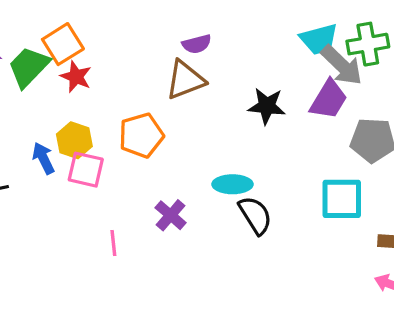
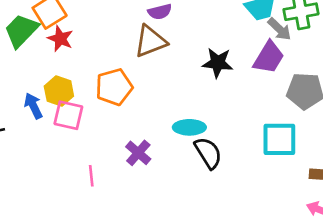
gray arrow: (342, 65) -> (279, 29), size x0.7

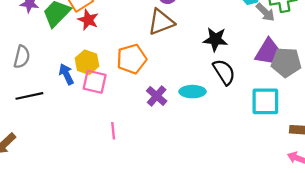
purple trapezoid: (269, 57) -> (268, 51), moved
purple cross: (138, 153) -> (157, 96), moved
black semicircle: (208, 153) -> (224, 72), moved

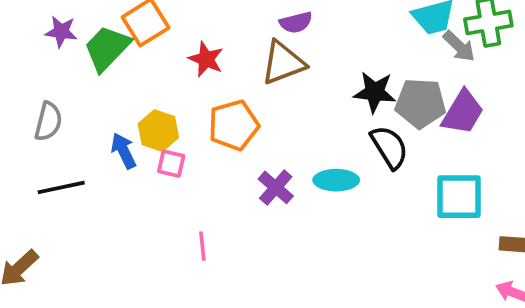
red star: (88, 20) -> (206, 59), moved
gray pentagon: (286, 62) -> (421, 103), moved
pink square: (95, 82) -> (171, 164), size x0.7

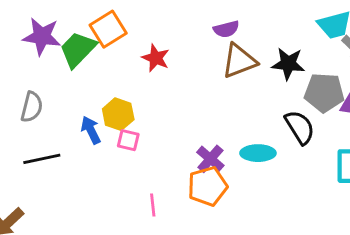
purple star: (61, 32) -> (42, 36), size x1.5
brown triangle: (283, 63) -> (239, 61), moved
black star: (375, 92) -> (288, 64), moved
orange pentagon: (234, 125) -> (208, 186), moved

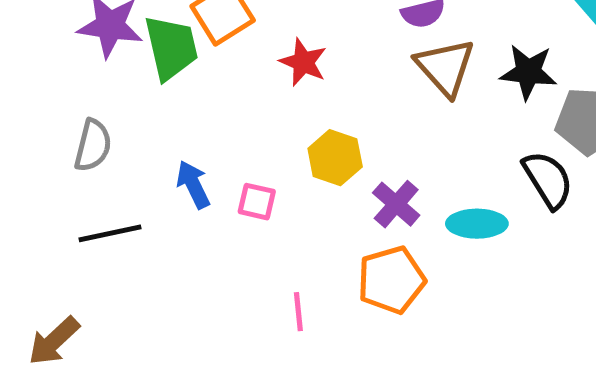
green trapezoid: (78, 49) -> (171, 48), turned 123
brown triangle: (239, 61) -> (445, 67), turned -51
yellow hexagon: (118, 114) -> (335, 158), moved
purple cross: (210, 159) -> (396, 204), moved

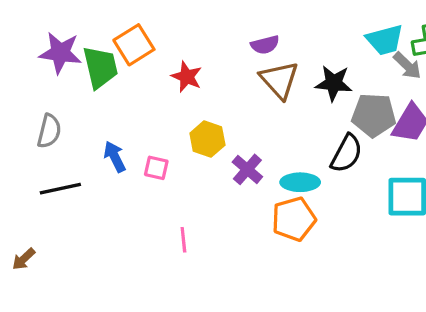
black semicircle: (548, 180) -> (346, 153), turned 60
orange pentagon: (391, 280) -> (294, 219), moved
brown arrow: (54, 341) -> (24, 259), size x0.7

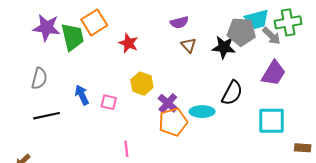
brown triangle: (279, 80) -> (189, 45), size x0.6
gray pentagon: (374, 115) -> (241, 32), moved
orange pentagon: (294, 219) -> (173, 122), moved

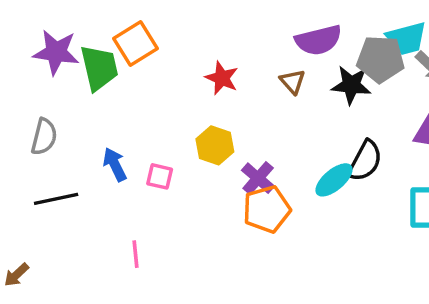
purple semicircle: (179, 22) -> (318, 40), moved, size x1.5
red star: (128, 43) -> (222, 78), moved
cyan ellipse: (202, 112) -> (334, 180), moved, turned -40
pink line: (126, 149) -> (135, 254), moved

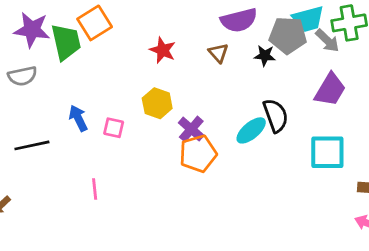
black star: (351, 85) -> (265, 56), size x0.7
gray semicircle: (44, 137) -> (22, 76), moved, turned 64
black semicircle: (365, 161) -> (276, 115), turned -48

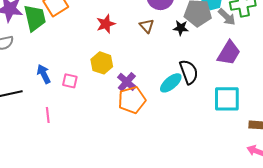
red star: (163, 50) -> (106, 24), turned 30
pink line: (95, 189) -> (48, 115), moved

